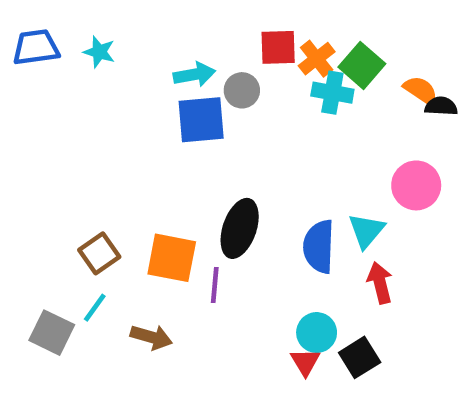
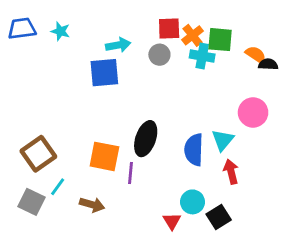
green square: (362, 65) -> (220, 40), turned -36
gray circle: (242, 90) -> (159, 55), moved
blue square: (201, 120) -> (104, 73), moved
brown square: (99, 253) -> (38, 154), moved, size x1.4
red triangle: (305, 362) -> (172, 221), moved

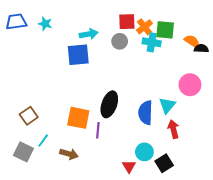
brown square: (38, 154) -> (29, 116), size x0.7

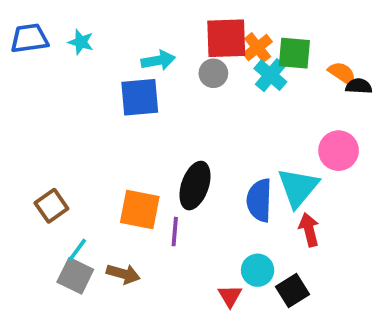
red square: (127, 22) -> (226, 38), size x1.4
cyan cross: (152, 42) -> (270, 75), turned 30
cyan triangle: (167, 105) -> (298, 187), size x1.4
gray square: (23, 152) -> (75, 276), moved

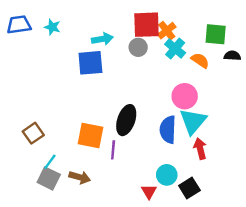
green square: (294, 53) -> (216, 34), moved
orange semicircle: (342, 73) -> (200, 60), moved
pink circle: (339, 151) -> (185, 96), moved

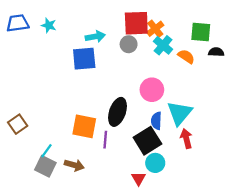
pink circle: (185, 96) -> (152, 90), moved
blue semicircle: (168, 130) -> (156, 121), size x0.7
brown square: (33, 133) -> (18, 124), moved
black square: (189, 188) -> (147, 141), moved, size x1.4

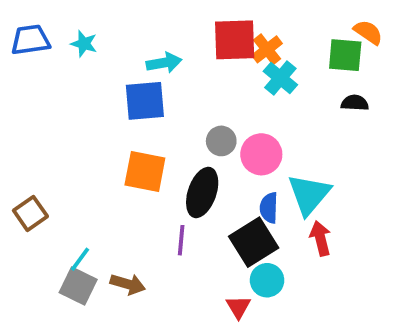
gray circle: (129, 44) -> (221, 141), moved
black semicircle: (216, 52) -> (355, 103), moved
orange semicircle: (186, 56) -> (368, 32), moved
orange square: (84, 126) -> (145, 171), moved

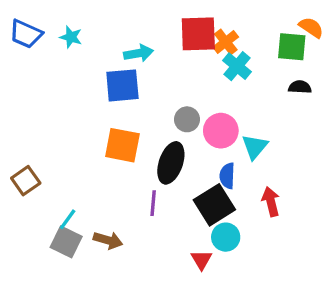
blue trapezoid: (30, 40) -> (26, 34), turned -148
cyan triangle: (309, 194) -> (255, 147), moved, size x0.7

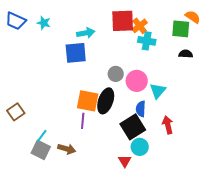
cyan cross: (237, 66) -> (147, 41), turned -30
orange square: (122, 145) -> (88, 101), moved
purple line: (153, 203) -> (83, 121), moved

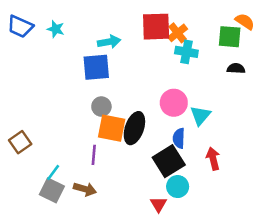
gray circle: (116, 74) -> (101, 107), moved
purple line: (83, 121) -> (94, 155), moved

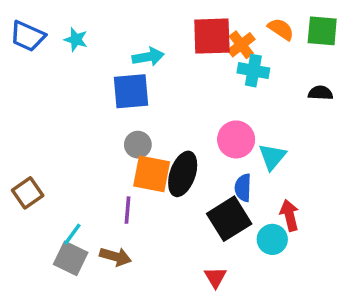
orange semicircle: (245, 21) -> (281, 29), moved
green square: (230, 37) -> (322, 31), moved
cyan circle: (178, 187) -> (272, 239), moved

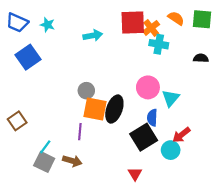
blue square: (131, 91) -> (28, 57), moved, turned -30
red arrow: (289, 215) -> (181, 135), turned -114

